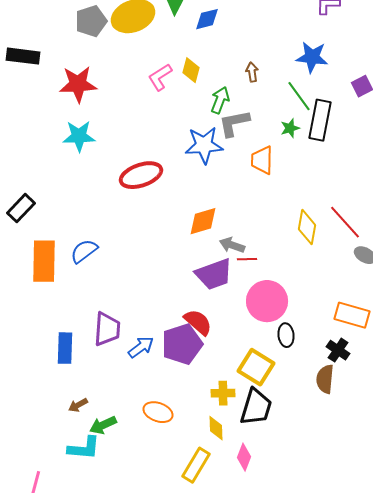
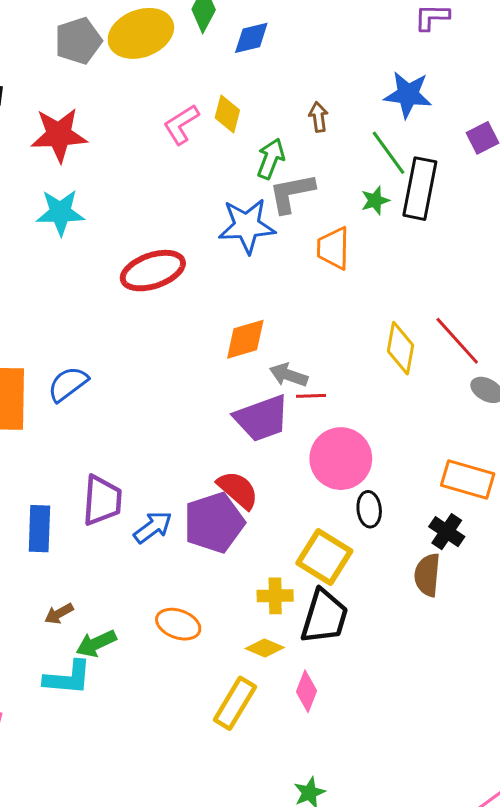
yellow diamond: (216, 428) -> (265, 648), turned -65

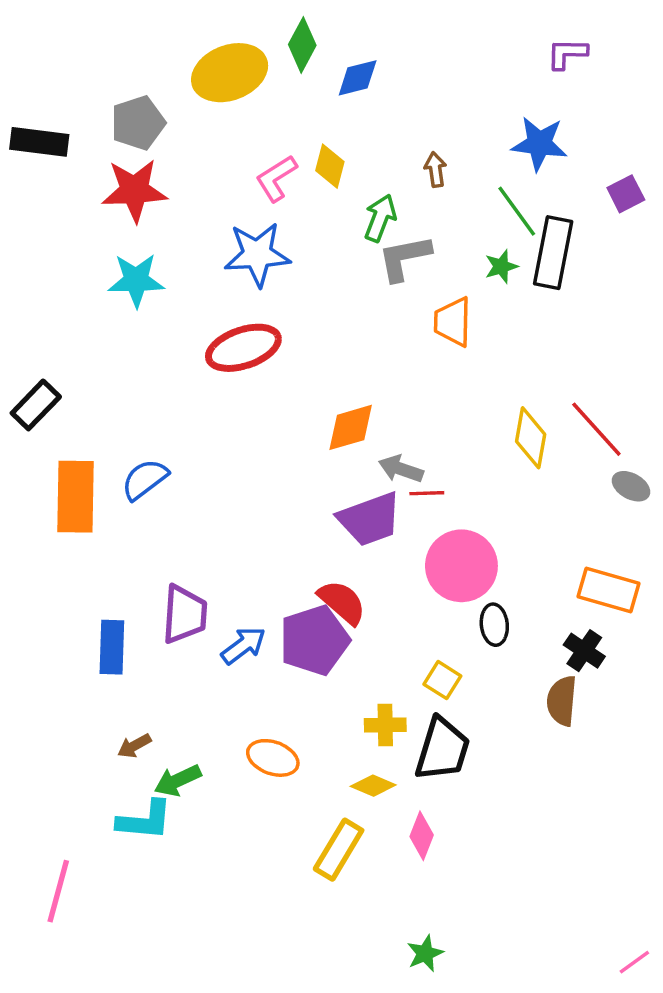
gray pentagon: (78, 41) -> (138, 123), moved
blue star: (247, 226) -> (257, 254), moved
yellow square: (324, 557) -> (442, 680), size x0.6

